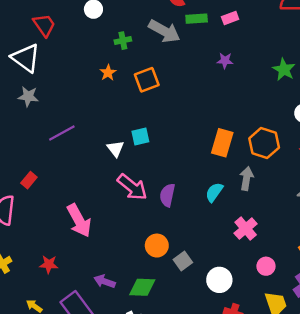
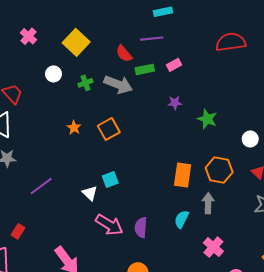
green cross: (123, 41) -> (85, 83), moved
green star: (284, 70) -> (207, 119), moved

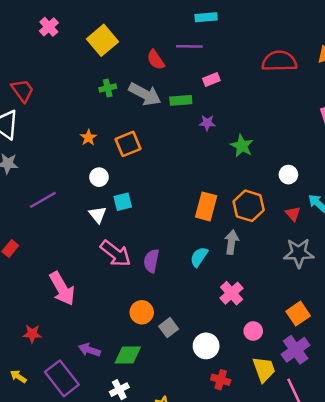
green rectangle: (145, 69) -> (181, 100), moved
white circle: (53, 74) -> (99, 177), moved

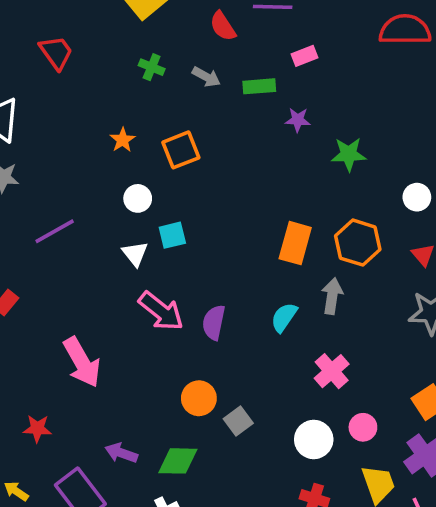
green cross: (108, 88) -> (152, 67), turned 35
red trapezoid: (23, 91) -> (56, 52), moved
gray arrow: (145, 94) -> (206, 77), size x0.6
green star: (242, 146) -> (349, 154), turned -30
white circle: (206, 346) -> (314, 439), moved

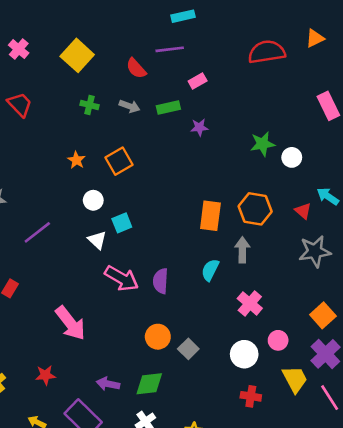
green star: (349, 154) -> (262, 144), moved
white circle: (417, 197) -> (292, 157), moved

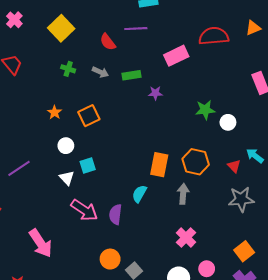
pink rectangle: (198, 81) -> (176, 56), moved, size x1.6
cyan semicircle: (210, 270) -> (139, 194), moved

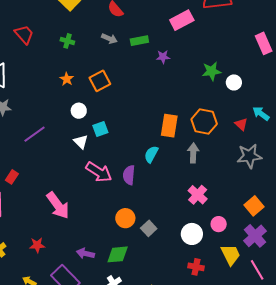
green cross: (68, 69) -> (67, 41), moved

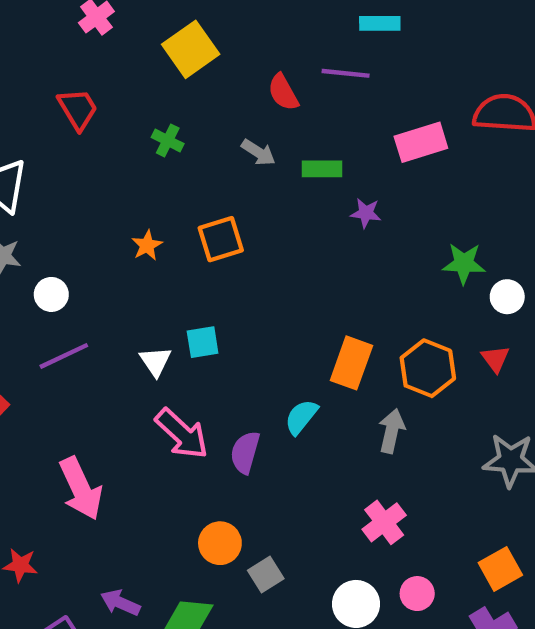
orange star: (67, 79) -> (147, 245), moved
white circle: (79, 111) -> (51, 294), moved
red triangle: (241, 124) -> (495, 359), moved
purple line: (34, 134) -> (64, 356), moved

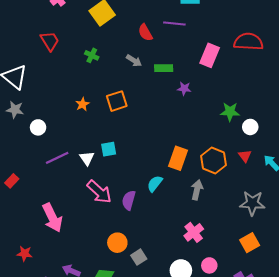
pink rectangle: (421, 142) -> (210, 55), turned -50
purple line: (64, 356) -> (57, 158), moved
orange square: (500, 569) -> (250, 243), moved

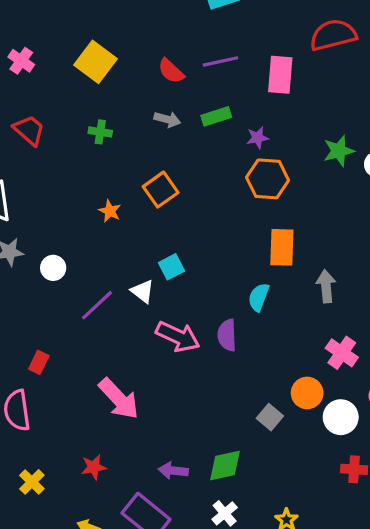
purple line: (174, 24) -> (221, 61), moved
orange hexagon: (214, 160) -> (268, 179), moved
orange circle: (117, 243) -> (307, 393), moved

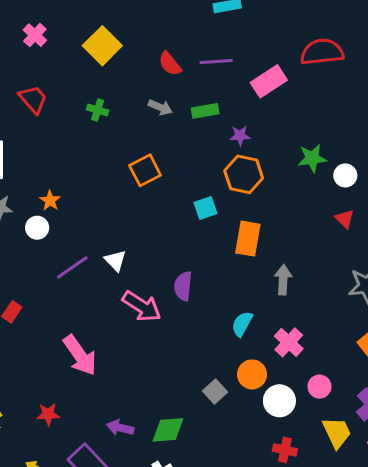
pink rectangle: (280, 75) -> (269, 81), turned 44
orange star: (110, 211) -> (50, 201), moved
cyan square: (171, 267) -> (206, 208), moved
cyan semicircle: (259, 297) -> (242, 324), moved
purple semicircle: (227, 335) -> (183, 286), moved

